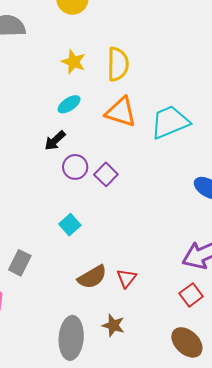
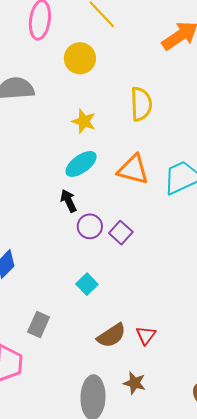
yellow semicircle: (118, 64) -> (141, 104), moved
cyan ellipse: (69, 104) -> (81, 164), size x1.4
black arrow: (55, 141) -> (68, 201), turned 110

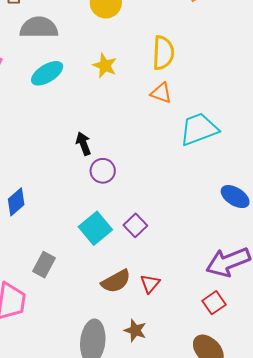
cyan ellipse: (81, 164) -> (47, 73), moved
orange triangle: (133, 170) -> (161, 93), moved, size x0.7
purple square: (121, 233) -> (135, 225), moved
cyan square: (87, 284) -> (95, 228), size x1.5

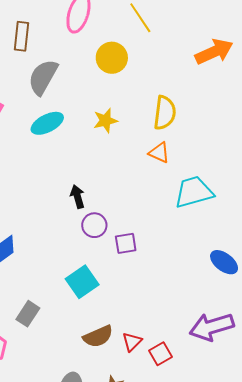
gray semicircle: (39, 28) -> (43, 77), turned -66
yellow star: (105, 66) -> (105, 121), turned 30
purple square: (135, 225) -> (126, 243), moved, turned 30
red square: (214, 303) -> (160, 354), moved

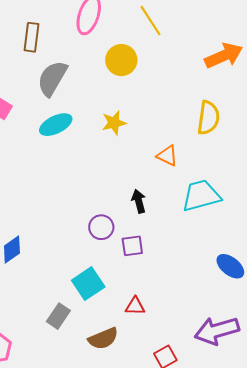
yellow semicircle: (165, 113) -> (208, 118), moved
black arrow: (77, 197) -> (139, 201), moved
gray rectangle: (28, 314) -> (58, 316), moved
red triangle: (132, 342) -> (135, 306), moved, turned 45

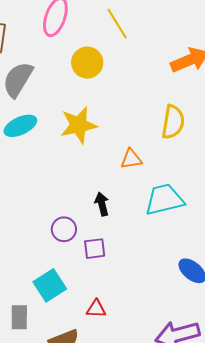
yellow star: (114, 123) -> (79, 125), size x1.5
orange triangle: (167, 156) -> (131, 159), turned -35
gray rectangle: (58, 316) -> (19, 317), turned -35

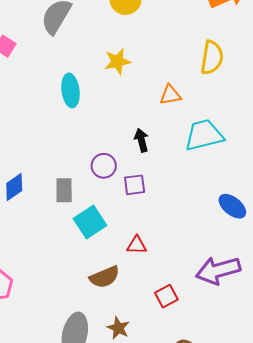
yellow star: (79, 125) -> (117, 61), size x0.7
cyan ellipse: (20, 126) -> (71, 90), moved, turned -72
gray rectangle: (19, 317) -> (64, 190), moved

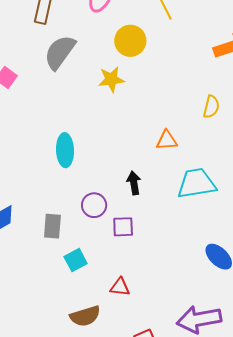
yellow semicircle: (212, 58) -> (211, 107), size x0.7
yellow star: (117, 61) -> (111, 79), moved
cyan ellipse: (71, 90) -> (65, 150), moved
cyan square: (90, 222) -> (76, 260), size x0.7

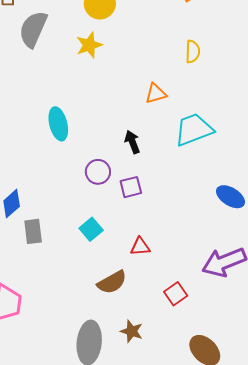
gray rectangle: (52, 226) -> (33, 231), moved

